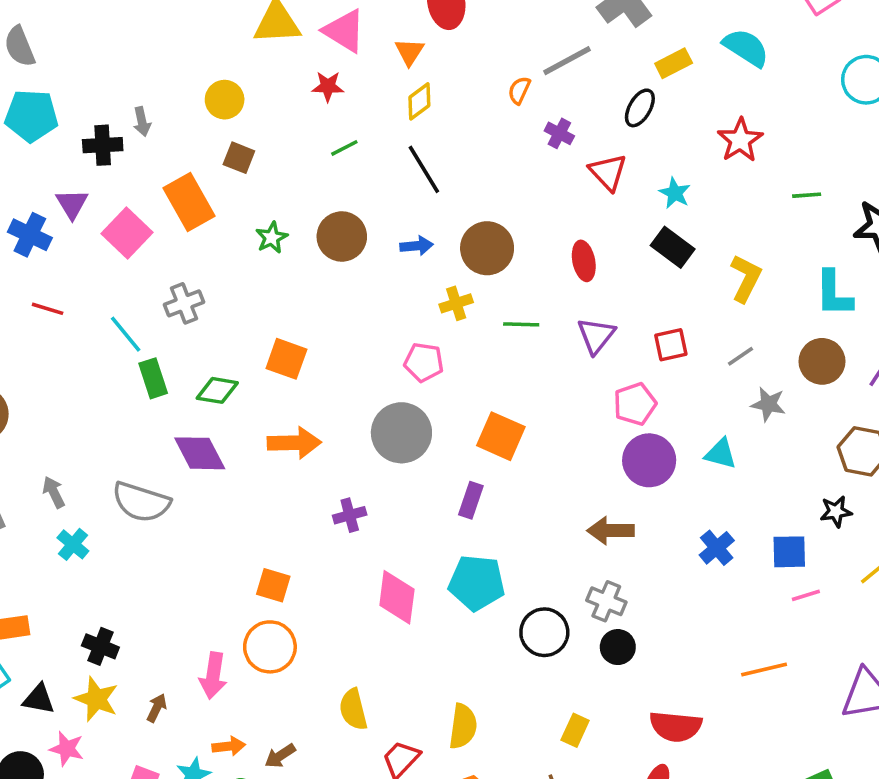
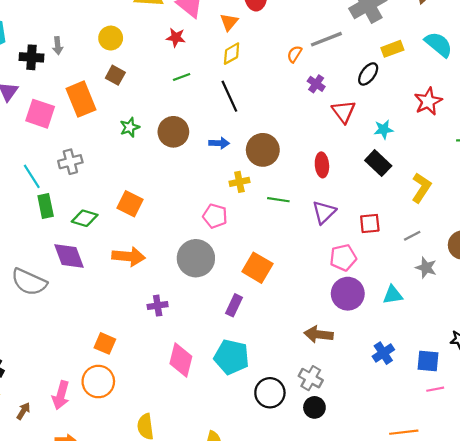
cyan star: (675, 193) -> (384, 129), turned 30
pink square: (127, 233) -> (40, 114), turned -32
cyan triangle: (721, 454) -> (393, 295), turned -30

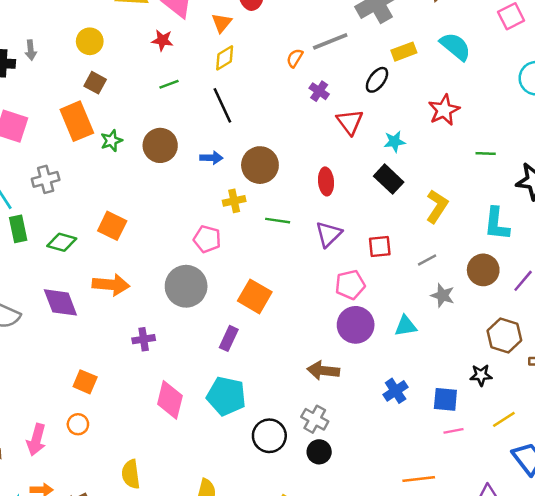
orange rectangle: (81, 99) -> (77, 121), moved
purple diamond: (69, 256) -> (60, 302), moved
orange circle: (98, 382) -> (78, 424), size x0.6

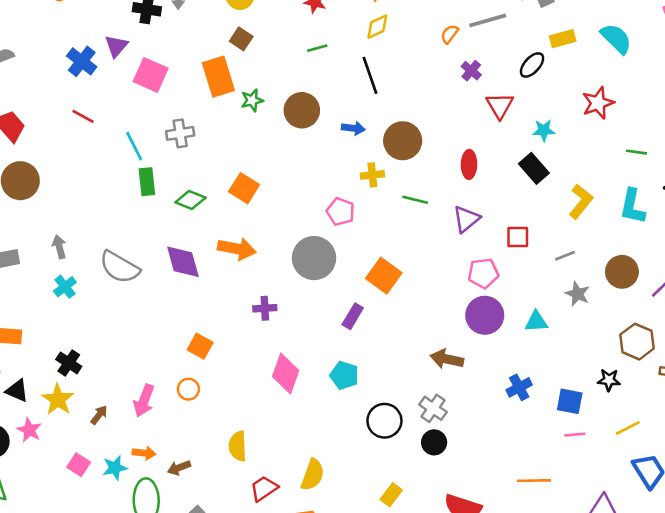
cyan L-shape: (497, 224) -> (632, 206), moved
cyan pentagon: (226, 396) -> (344, 375), size x0.7

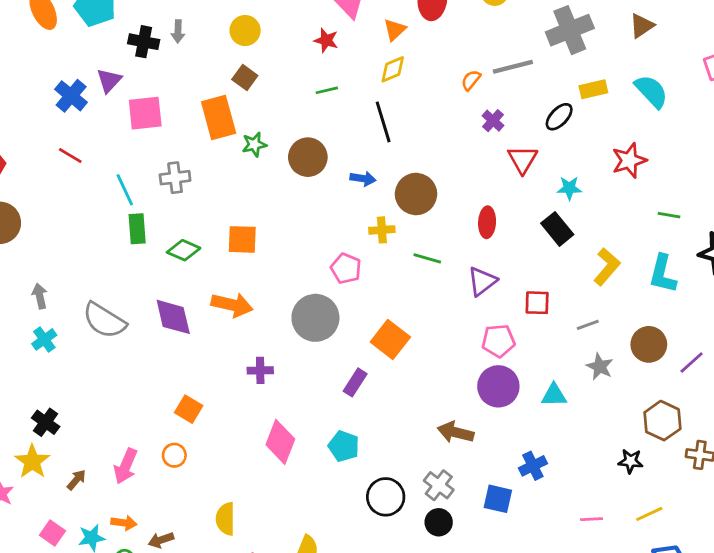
pink square: (151, 75) -> (145, 113), turned -32
orange square: (244, 188) -> (242, 239), turned -32
blue square: (570, 401) -> (498, 499), moved

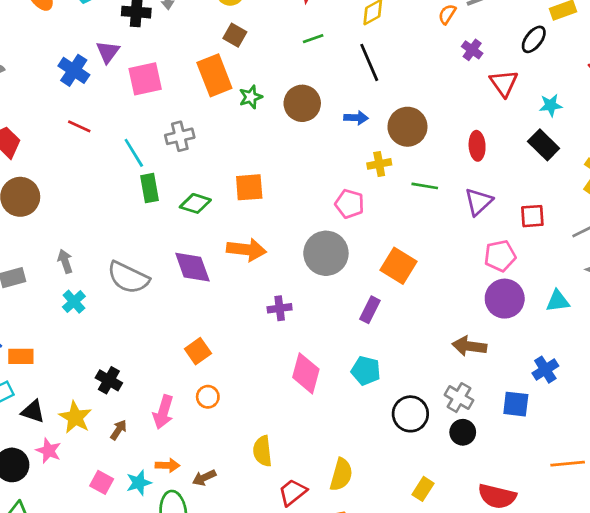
orange square: (189, 409) -> (198, 351), moved, turned 30
black cross: (46, 422) -> (109, 380), moved

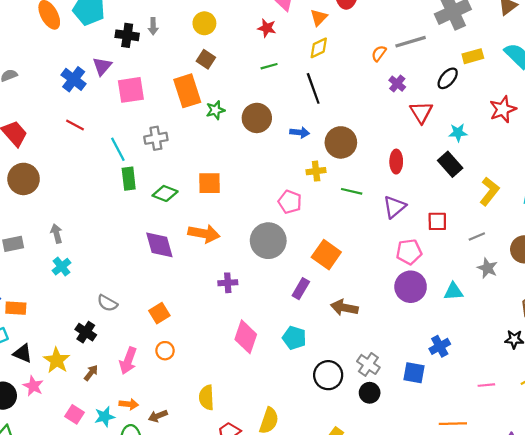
gray semicircle: (128, 278) -> (107, 303), moved, size x0.6
brown arrow: (469, 346) -> (344, 308), moved

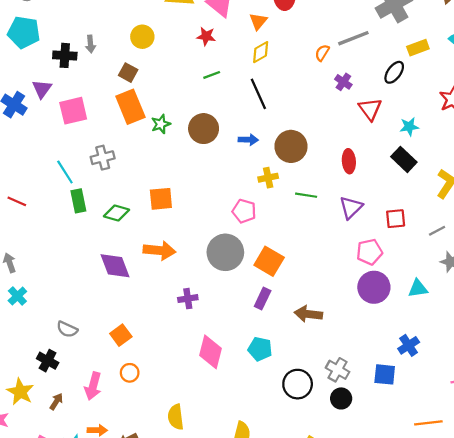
brown square: (206, 59) -> (128, 73), moved
red line: (75, 125) -> (17, 201), moved
orange square: (326, 255) -> (269, 261), moved

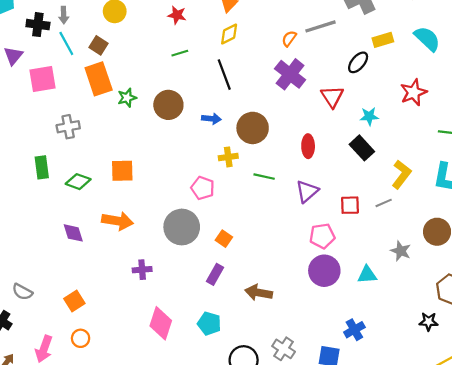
purple cross: (343, 82) -> (290, 74), moved, size x1.8
cyan line: (65, 172) -> (66, 43), moved
gray line: (437, 231) -> (384, 203), moved
orange square: (269, 261) -> (224, 239), size x0.6
purple diamond: (115, 266) -> (73, 233), size x0.7

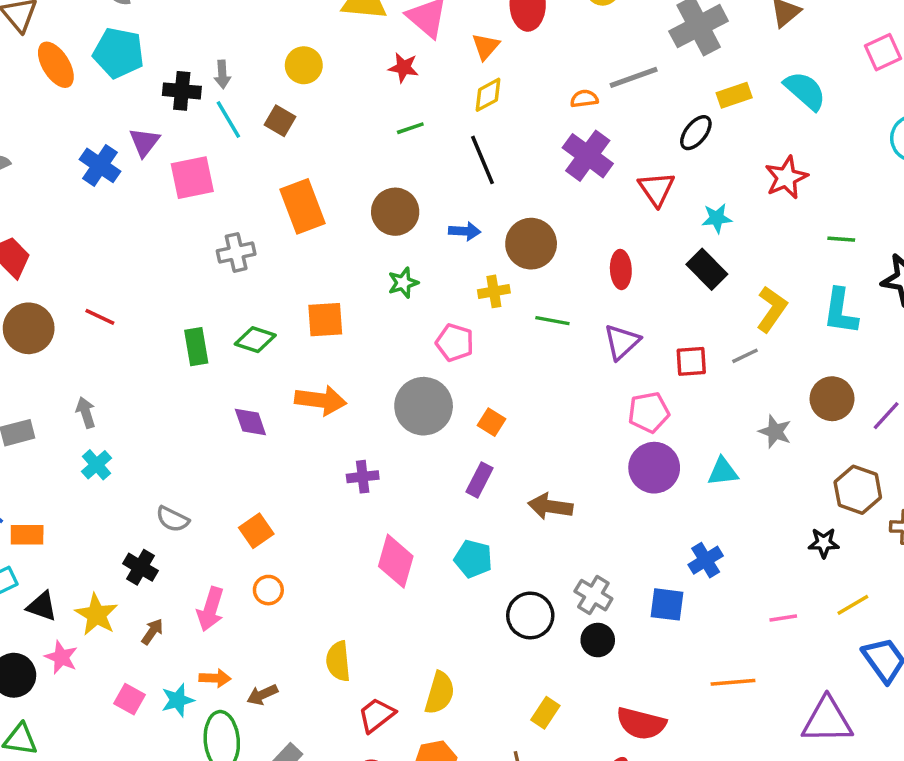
orange semicircle: (289, 39) -> (584, 99), turned 49
orange rectangle: (99, 79) -> (303, 206), moved
green star: (127, 98) -> (403, 283), moved
green rectangle: (42, 167) -> (196, 347), moved

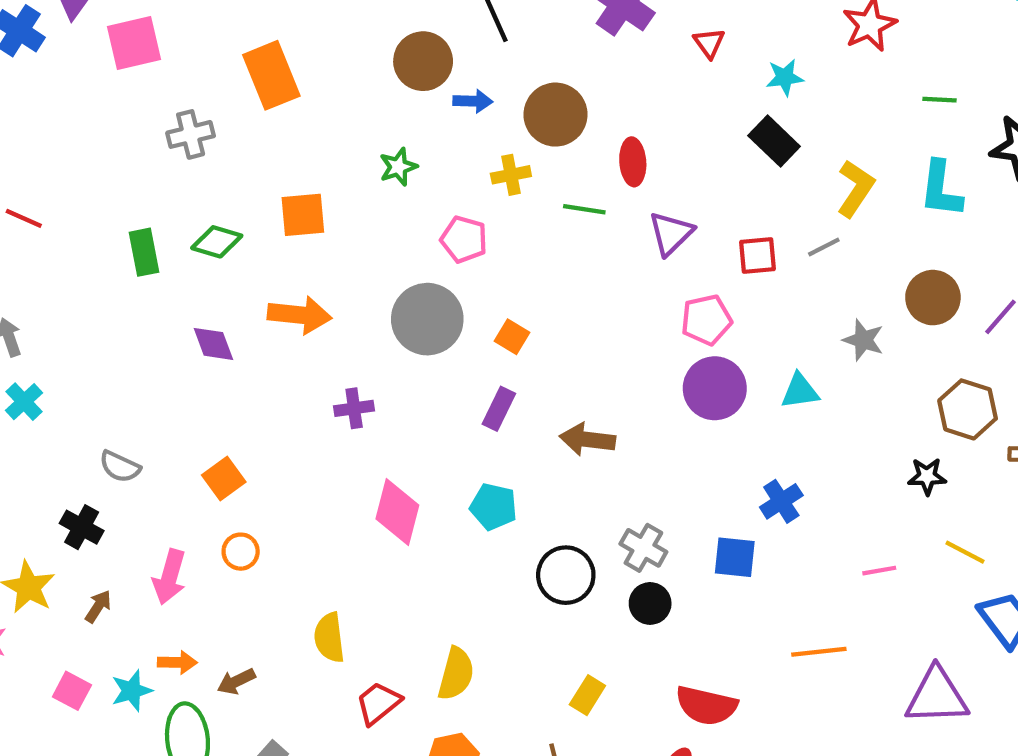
red triangle: (656, 189) -> (709, 43), size x0.7
brown circle: (395, 212) -> (423, 61), moved
red ellipse: (621, 269) -> (633, 162), moved
yellow line: (853, 605) -> (965, 552), turned 60

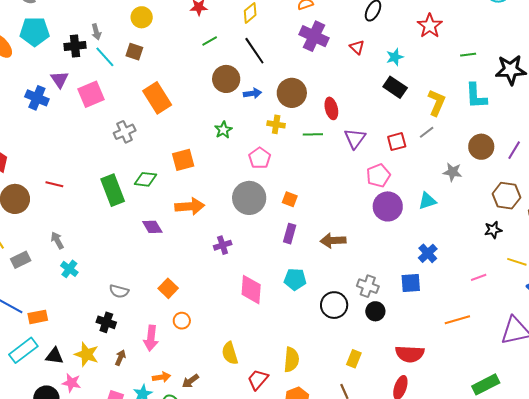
yellow cross: (511, 175) -> (276, 124), turned 30
pink pentagon: (464, 239) -> (260, 158), turned 30
green rectangle: (144, 252) -> (113, 190), size x1.4

